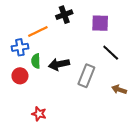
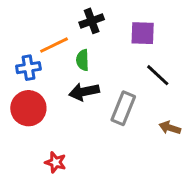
green semicircle: (36, 61) -> (83, 60), moved
red circle: (20, 76) -> (28, 108), size x1.5

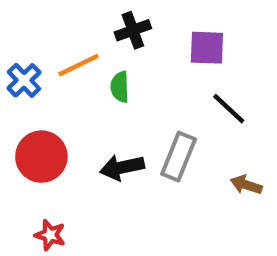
blue cross: (28, 68) -> (24, 80), moved, turned -35
black arrow: (84, 92) -> (122, 167), moved
red star: (56, 162) -> (50, 235), moved

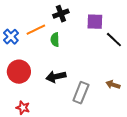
black line: (229, 109) -> (114, 40), moved
gray rectangle: (179, 157) -> (81, 93), moved

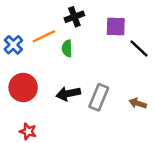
gray rectangle: (81, 93) -> (99, 97), moved

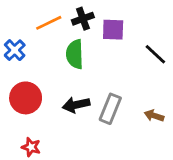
purple square: (116, 26) -> (113, 30), moved
orange line: (44, 36) -> (49, 23), moved
green semicircle: (67, 48) -> (75, 54), size x1.5

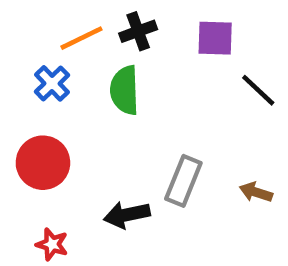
purple square: (113, 30) -> (215, 38), moved
blue cross: (15, 50) -> (52, 83), moved
black arrow: (76, 105) -> (127, 215), moved

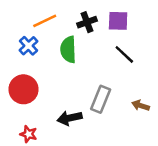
black cross: (138, 31) -> (87, 22), moved
black line: (258, 90) -> (124, 54), moved

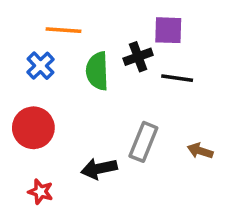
orange line: (45, 21) -> (64, 30), turned 30
black cross: (87, 22) -> (138, 57), moved
black line: (124, 54) -> (177, 78), turned -35

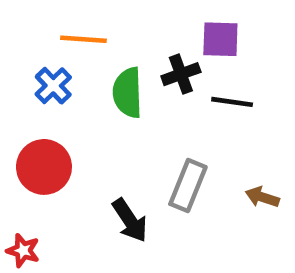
black arrow: (99, 169) -> (130, 220), turned -112
red star: (40, 192) -> (23, 251), moved

